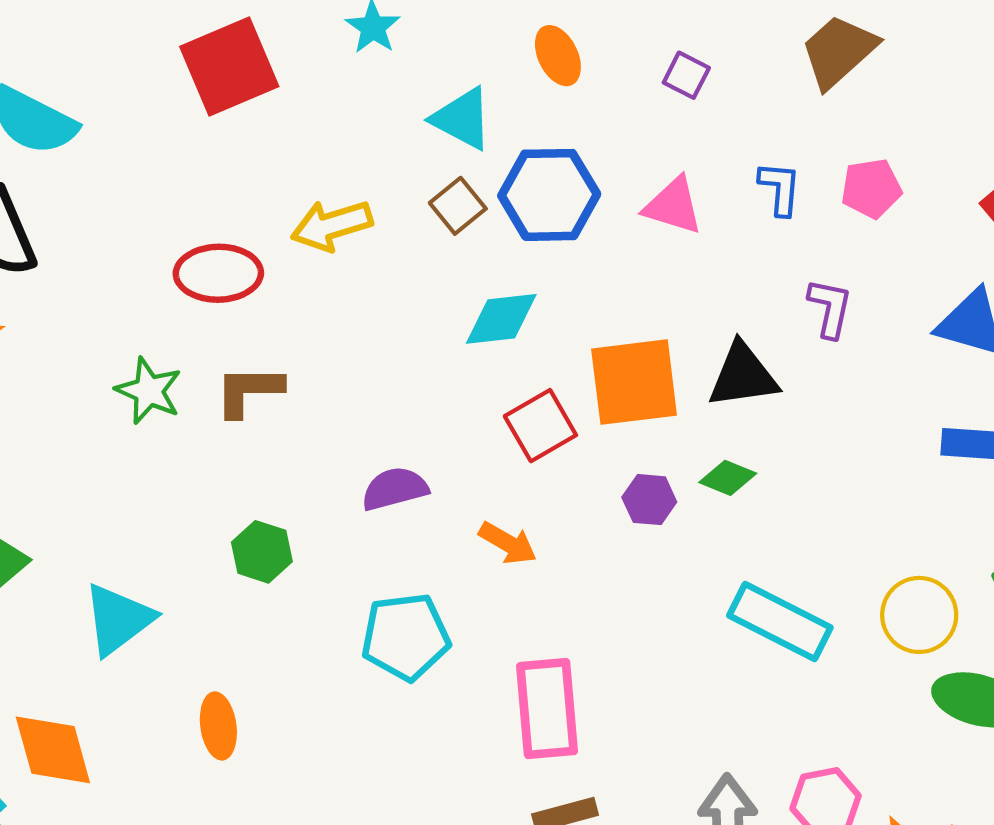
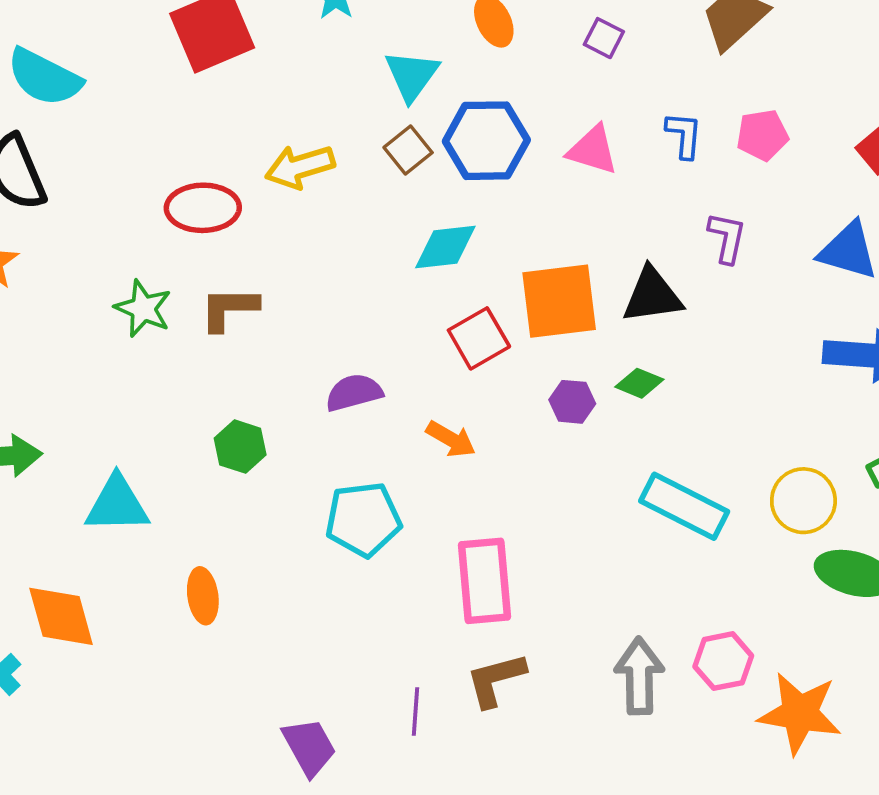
cyan triangle: (462, 119) -> (412, 75), turned 38
cyan triangle: (118, 619) -> (117, 504), turned 36

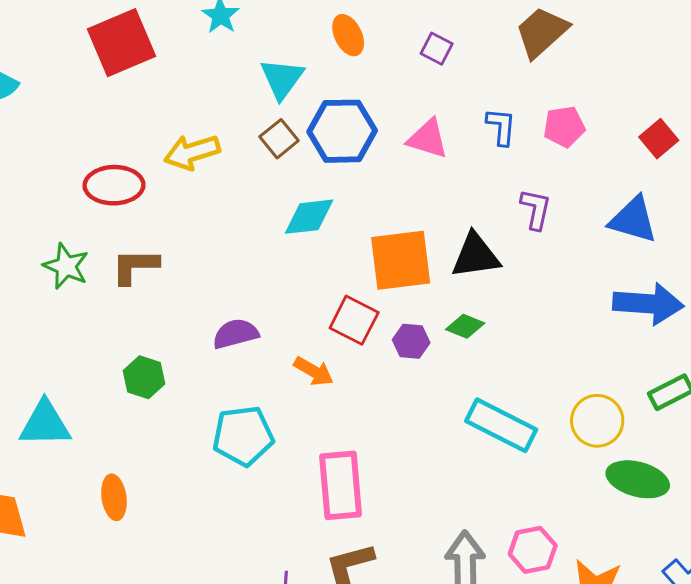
red square: (479, 338) -> (354, 320), moved, turned -33

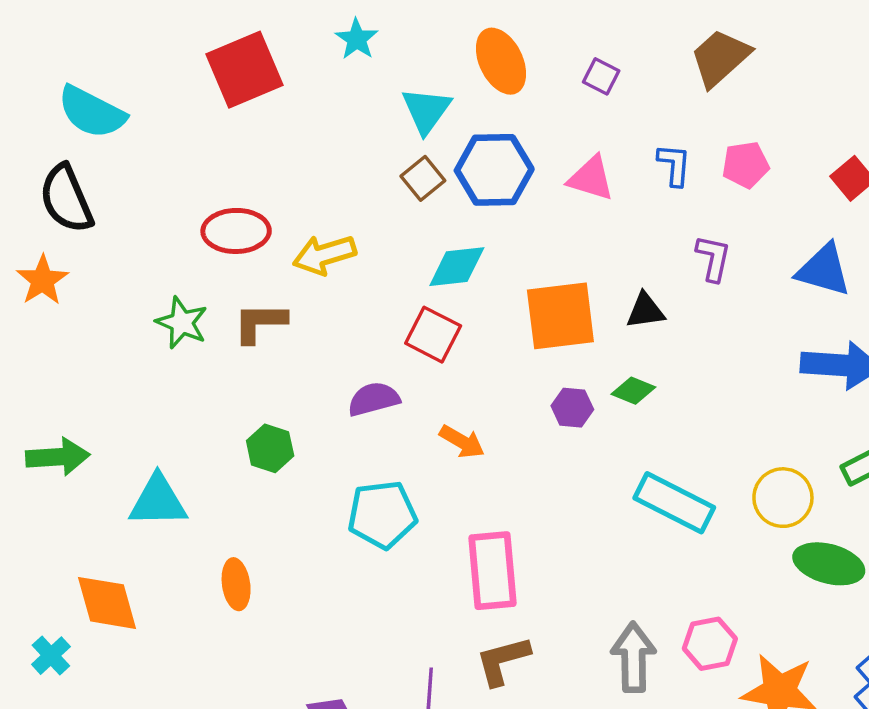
orange ellipse: (348, 35) -> (501, 61), size x1.4
yellow arrow: (192, 152) -> (324, 255), moved
black triangle: (476, 256) -> (645, 311), size x0.7
red square: (354, 320) -> (433, 335), moved

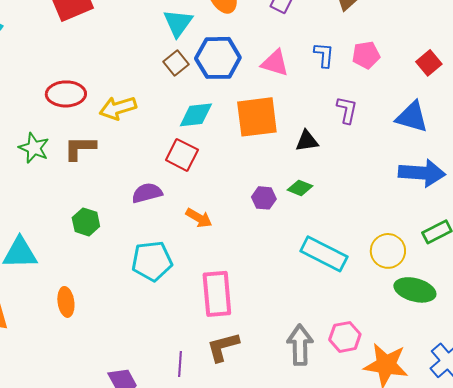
orange square: (560, 316) -> (257, 117), moved

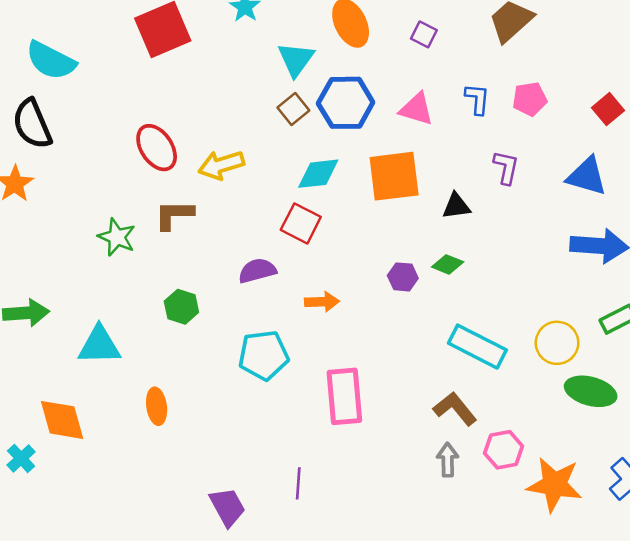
red ellipse: (66, 94) -> (157, 148), turned 57
green star: (34, 148) -> (117, 237), moved
orange arrow: (199, 218) -> (322, 302), turned -32
gray arrow: (300, 345) -> (448, 460), size x0.7
brown L-shape: (223, 347) -> (455, 409), moved, turned 66

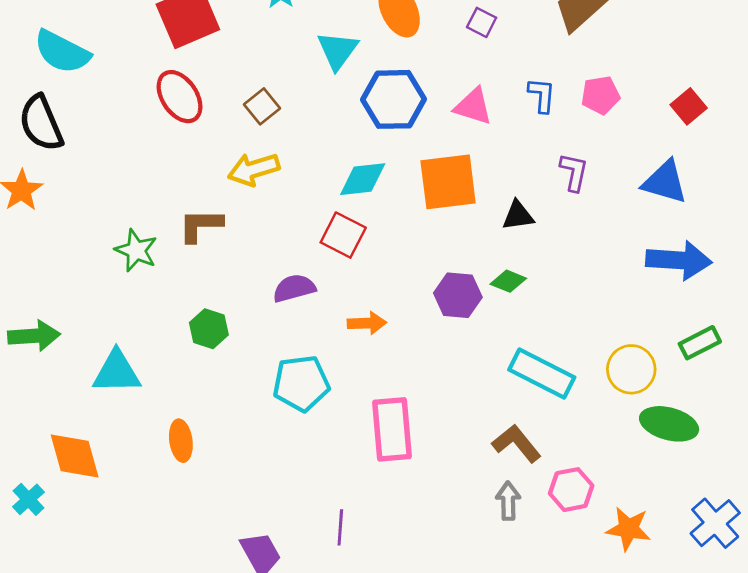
brown square: (293, 109) -> (262, 106), moved
red ellipse: (157, 148) -> (180, 97), moved
purple hexagon: (403, 277) -> (458, 295), size x1.4
orange star: (555, 485) -> (628, 529), size x0.7

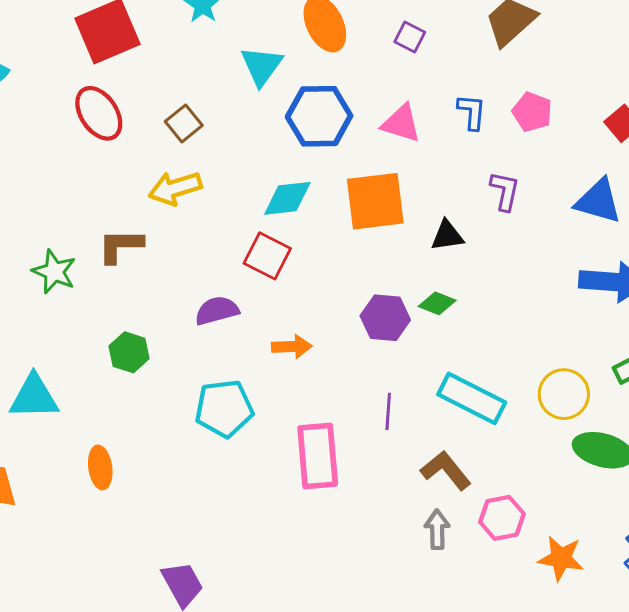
pink pentagon: (600, 95) -> (532, 112), turned 30
purple line: (340, 527) -> (388, 411), moved

